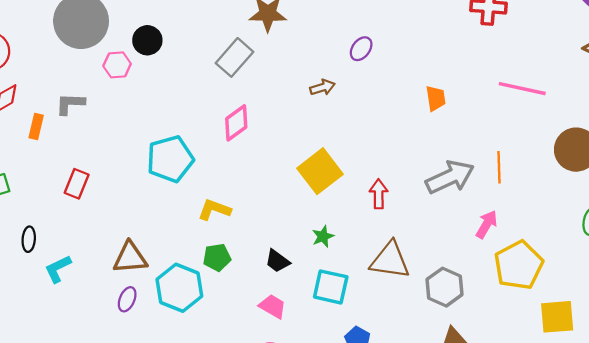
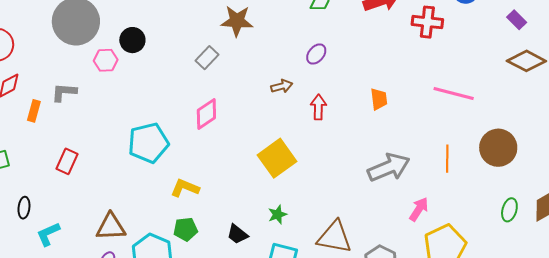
gray rectangle: (235, 57) -> (207, 58), size x0.7
orange line: (499, 167) -> (447, 159), moved
red arrow: (379, 194) -> (318, 107), moved

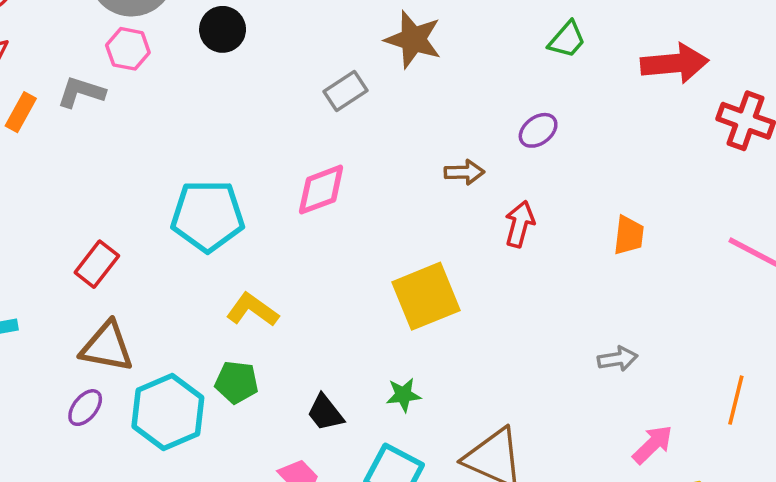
pink hexagon: (106, 60) -> (128, 49), moved
orange line: (447, 159) -> (736, 400), moved
red rectangle: (67, 161) -> (97, 264), moved
gray arrow: (389, 167) -> (618, 359), size x0.5

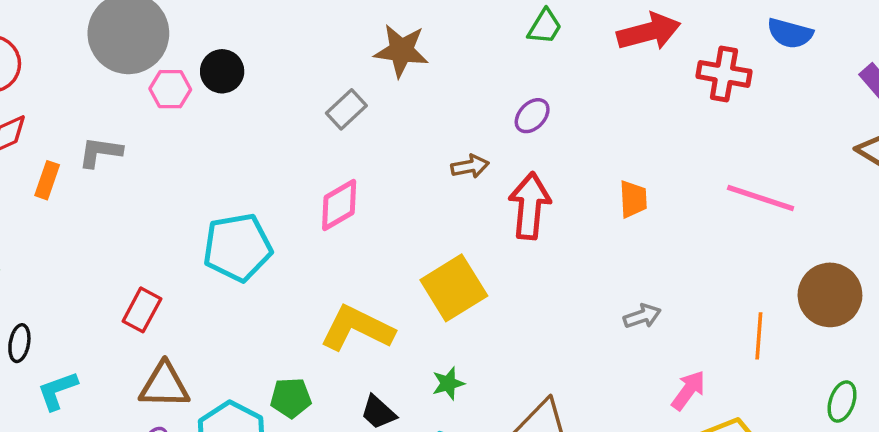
pink hexagon: (128, 49) -> (170, 89), moved
red arrow: (520, 224) -> (530, 206), size x1.5
yellow L-shape: (252, 310) -> (357, 328), moved, size x1.5

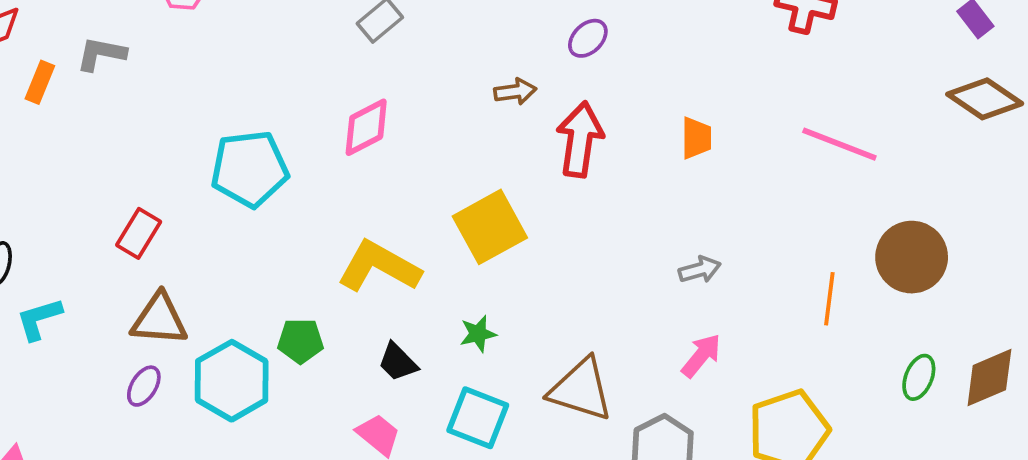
pink arrow: (688, 390) -> (701, 356), moved

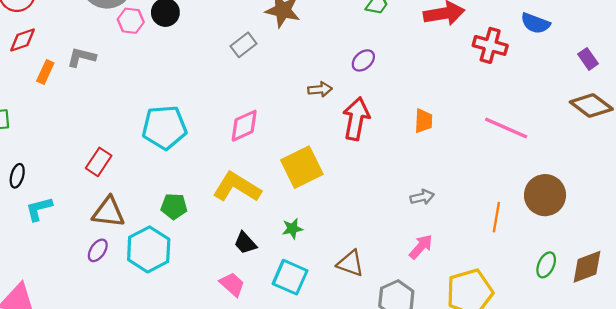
pink diamond: (366, 127) -> (244, 126), moved
green pentagon: (300, 341) -> (174, 206), moved
brown triangle: (581, 390) -> (350, 263), size x0.7

